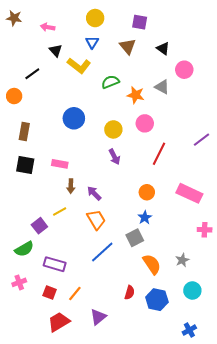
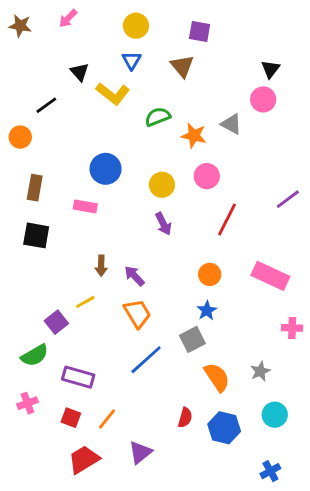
pink arrow: (48, 27) -> (68, 18), moved, turned -56
black triangle: (163, 48) -> (270, 69), moved, turned 32
pink rectangle: (60, 164) -> (85, 206), moved

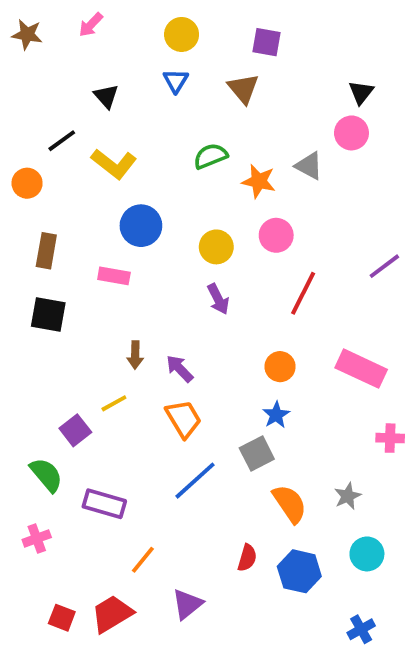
yellow L-shape: (113, 94) -> (114, 164), moved
green semicircle: (35, 355) -> (46, 475), turned -100
red square: (71, 418) -> (62, 618), moved

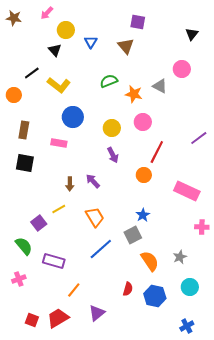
yellow circle: (182, 34) -> (66, 30), moved
black triangle: (361, 92) -> (192, 34), moved
orange circle: (280, 367) -> (144, 175), moved
purple arrow: (180, 369) -> (93, 181), moved

